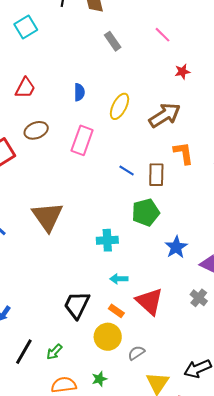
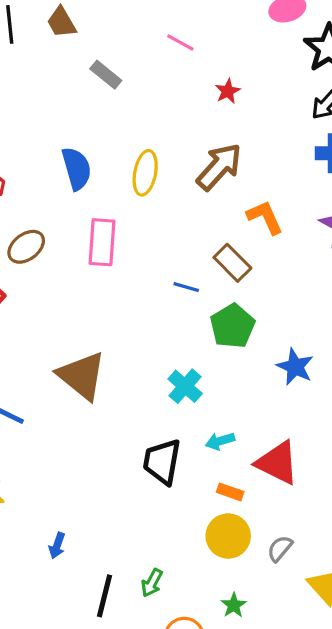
blue semicircle: (79, 92) -> (77, 169), size x1.5
blue line: (127, 171) -> (186, 287), moved
brown rectangle: (156, 175) -> (232, 263), turned -30
cyan cross: (107, 240) -> (185, 386), turned -30
black trapezoid: (77, 305) -> (162, 462), moved

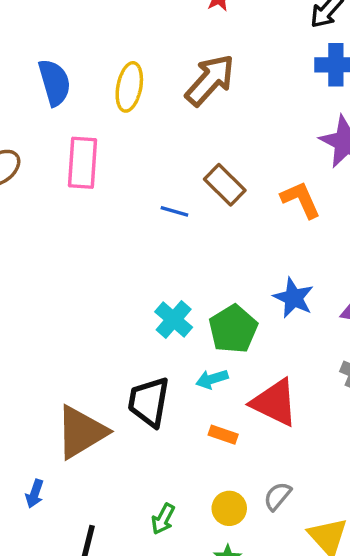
orange L-shape: (265, 217) -> (301, 200), moved
green pentagon: (232, 326) -> (233, 329), moved
brown triangle: (82, 376) -> (81, 432), moved, turned 50
yellow circle: (228, 536) -> (229, 508), moved, size x0.7
green arrow: (152, 583) -> (163, 519), moved

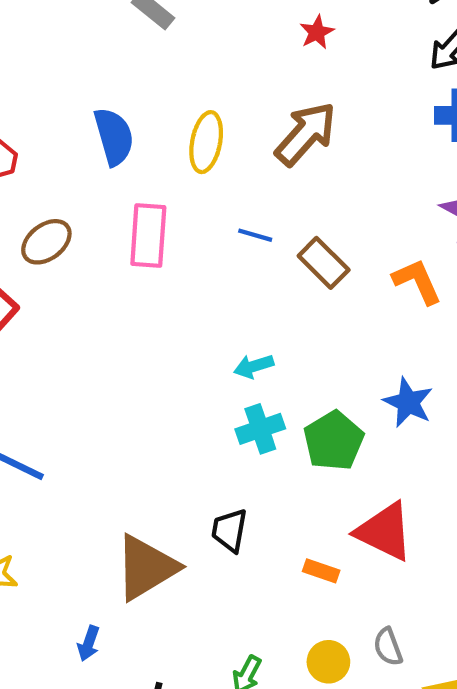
blue line: (174, 211) -> (255, 235), moved
cyan cross: (174, 319) -> (260, 429), turned 30
cyan arrow: (212, 379) -> (254, 366), moved
black trapezoid: (149, 402) -> (229, 530), size x0.7
gray semicircle: (278, 496) -> (388, 647), turned -60

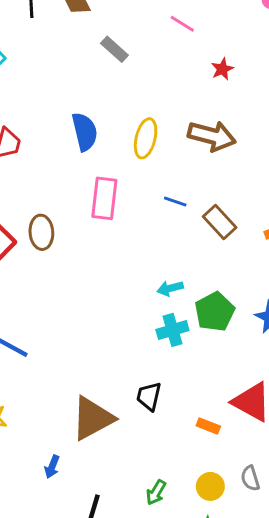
brown arrow: (306, 134) -> (212, 136), turned 60
brown ellipse: (46, 242) -> (41, 232), moved, turned -60
green pentagon: (334, 441) -> (215, 312), moved

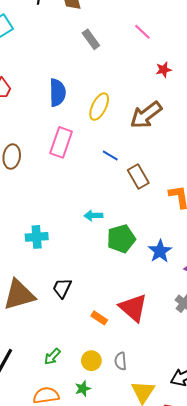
brown arrow: (212, 136) -> (146, 115), turned 116
cyan cross: (172, 330) -> (37, 237), moved

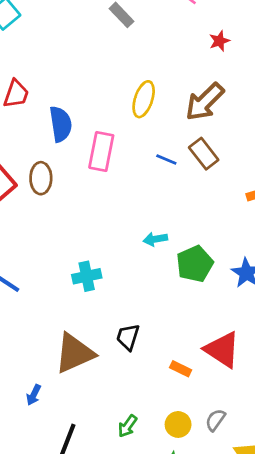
blue semicircle: (57, 93) -> (61, 124), moved
brown rectangle: (138, 177) -> (204, 154), moved
gray semicircle: (121, 361) -> (215, 420), turned 48

